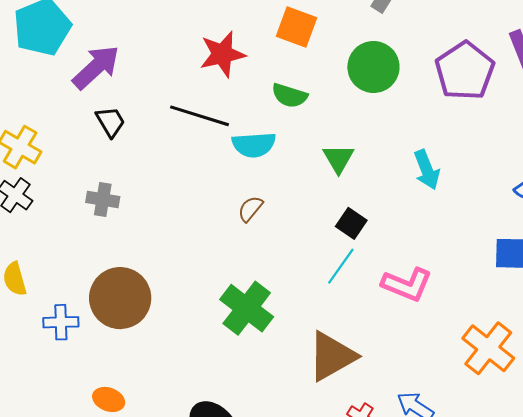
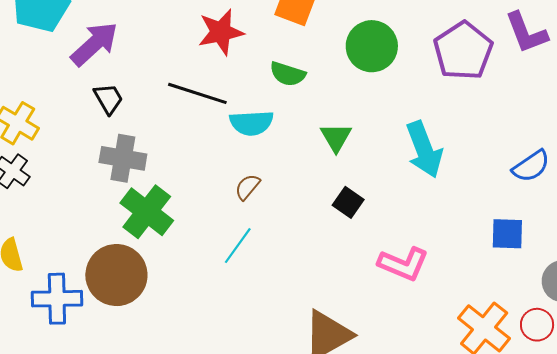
cyan arrow: (427, 170) -> (424, 149), size x1.4
gray cross: (103, 199) -> (123, 158), moved, size x1.4
cyan line: (341, 266) -> (238, 246), moved
green cross: (247, 308) -> (147, 212), moved
blue cross: (61, 322) -> (57, 299), size x1.4

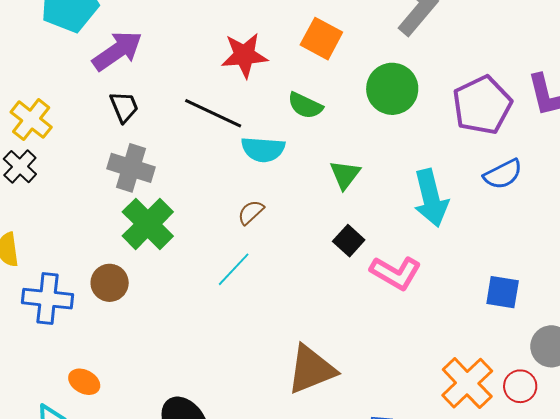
blue semicircle: (531, 166) -> (503, 174), moved
pink L-shape: (403, 264) -> (396, 273), moved
brown circle: (116, 275) -> (110, 283), size x0.6

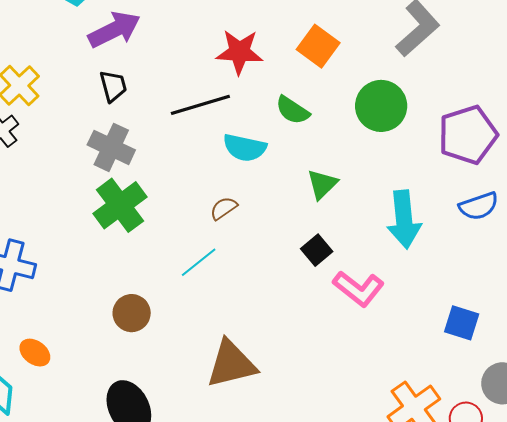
black line: (213, 113) -> (200, 105), turned -50
brown circle: (110, 283) -> (132, 313), moved
brown triangle: (311, 370) -> (231, 364), moved

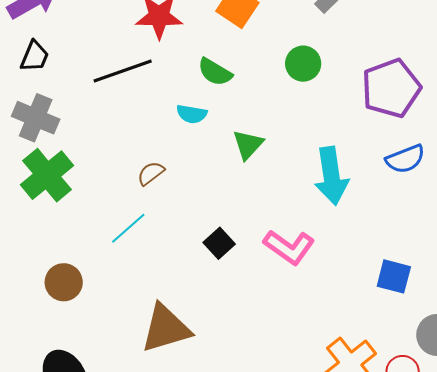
black trapezoid: (113, 86) -> (35, 56), turned 40
green circle: (381, 106) -> (303, 64), size x0.7
cyan semicircle: (245, 148) -> (192, 114), moved, size x0.7
black square: (317, 250) -> (219, 243), moved

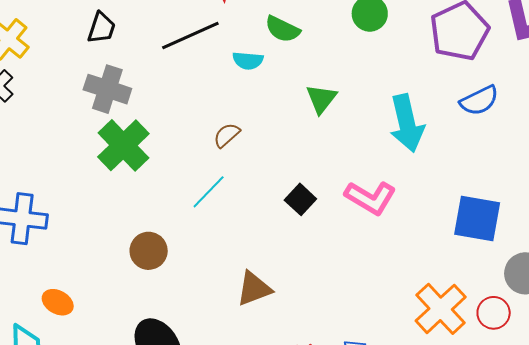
cyan semicircle: (192, 114) -> (248, 61), moved
blue square: (394, 276) -> (477, 219), size x1.4
brown triangle: (166, 328) -> (254, 289), size x0.7

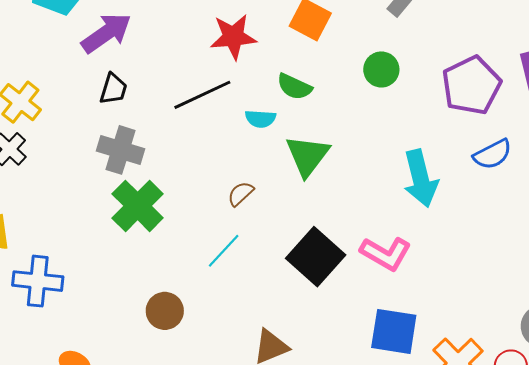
green triangle: (321, 99) -> (307, 156), moved, size x1.4
black square: (300, 199) -> (316, 257), size x1.8
blue square: (477, 219) -> (394, 331), moved

